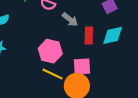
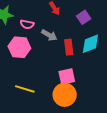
pink hexagon: (50, 51) -> (19, 47), moved
yellow line: (52, 74) -> (25, 89), moved

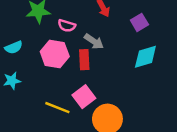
red rectangle: (69, 47) -> (84, 60), moved
pink square: (67, 76) -> (84, 97), moved, turned -30

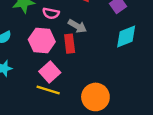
pink square: (84, 97) -> (50, 72), moved

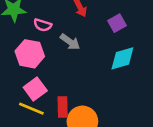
red rectangle: (70, 44) -> (63, 107), moved

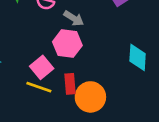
pink hexagon: (30, 54) -> (67, 44), moved
cyan diamond: (122, 58) -> (138, 57), moved, turned -68

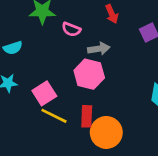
gray arrow: (74, 18) -> (99, 49), turned -48
pink square: (42, 67) -> (44, 93), moved

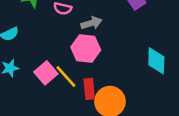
yellow line: (54, 116) -> (66, 76), moved, turned 30

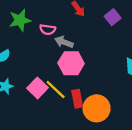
gray arrow: (91, 23) -> (64, 42), moved, turned -138

